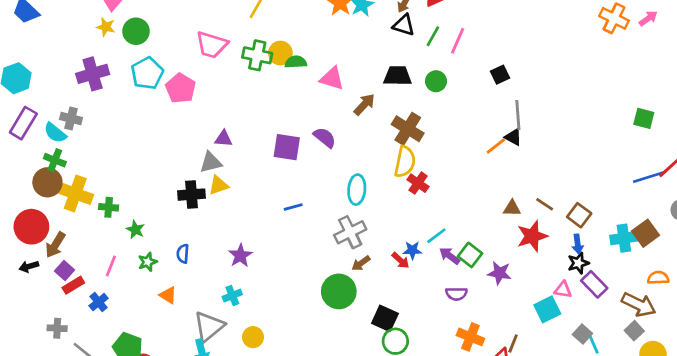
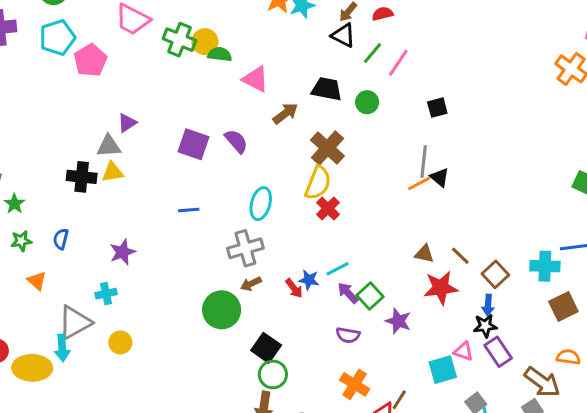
gray line: (518, 115) -> (424, 162), moved
purple triangle: (224, 139) -> (127, 123), turned -48
cyan cross: (624, 238) -> (545, 266), moved

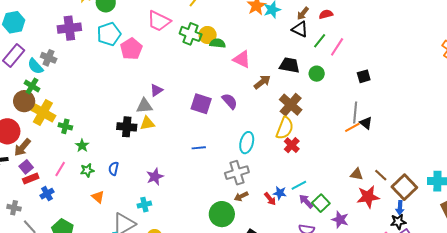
brown square: (495, 274) -> (404, 187), size x1.4

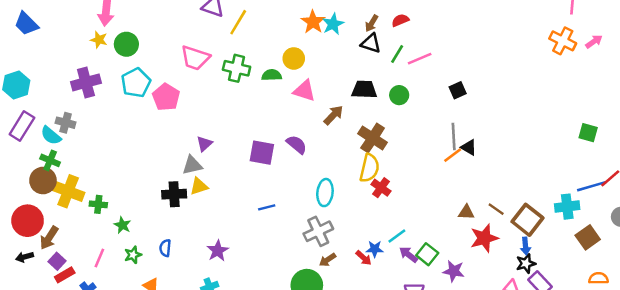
yellow circle: (208, 35) -> (294, 58), moved
pink line: (337, 47) -> (420, 59), turned 42

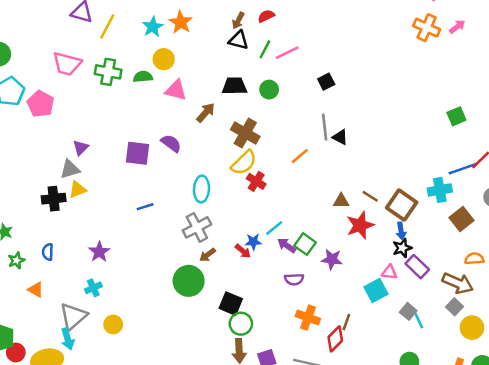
cyan star: (333, 24) -> (153, 27), moved
green square: (588, 133) -> (456, 116), turned -36
orange line: (453, 155) -> (300, 156), moved
yellow semicircle: (369, 168) -> (244, 163), turned 36

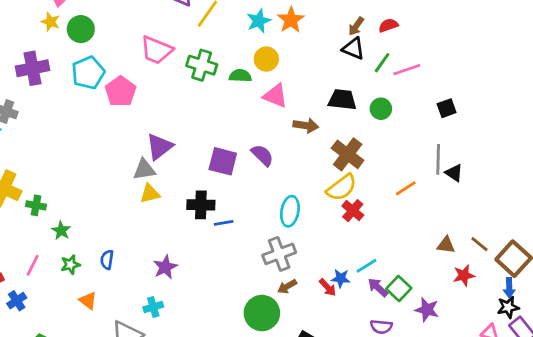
brown arrow: (206, 113) -> (306, 125), turned 50
purple triangle: (81, 148) -> (159, 147), size x1.5
black cross: (54, 199) -> (201, 205), moved
red star: (360, 225) -> (464, 275), size x0.7

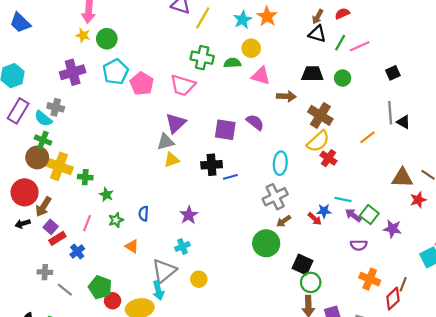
pink trapezoid: (156, 50) -> (183, 85), moved
brown triangle: (446, 245) -> (402, 178), size x1.5
cyan line: (367, 266) -> (343, 199), turned 49

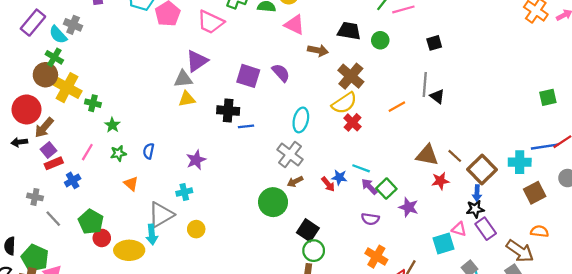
gray cross: (275, 197) -> (290, 154), turned -35

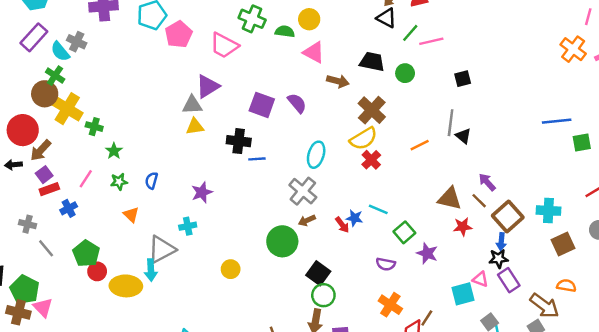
blue line: (545, 147) -> (557, 121), moved
purple arrow: (369, 187) -> (487, 182), moved
yellow circle: (196, 229) -> (231, 269), moved

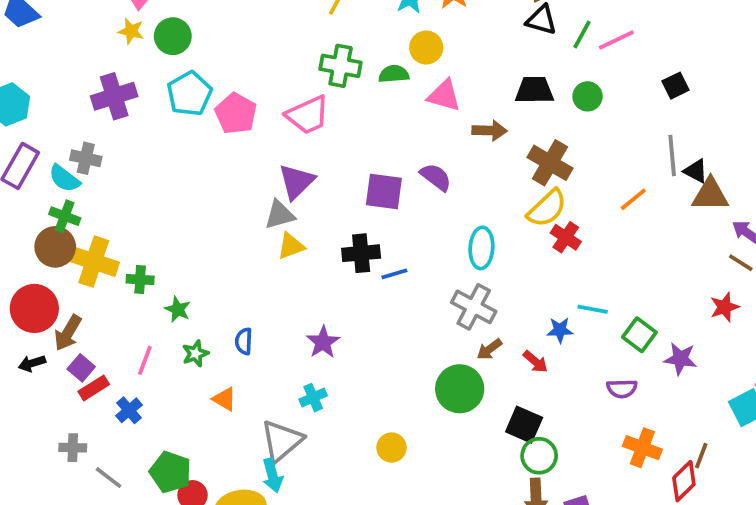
pink trapezoid: (224, 45) -> (308, 115), turned -40
brown triangle: (450, 198) -> (710, 195), moved
red arrow: (342, 225) -> (535, 362), moved

